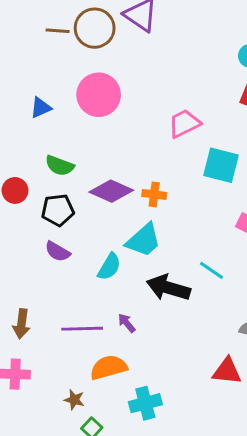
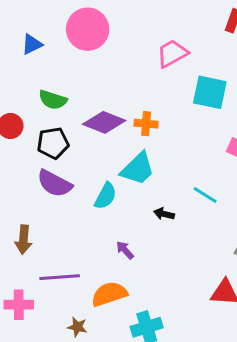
purple semicircle: (58, 251) -> (55, 183), size x1.4
black arrow: (168, 288) -> (164, 214), size x0.5
brown arrow: (21, 324) -> (23, 240), moved
purple line: (82, 329) -> (60, 277), moved

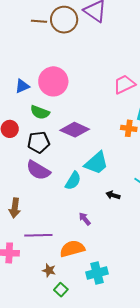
pink circle: (88, 29) -> (53, 81), moved
blue triangle: (32, 44) -> (22, 86), moved
orange cross: (146, 124) -> (129, 128), moved

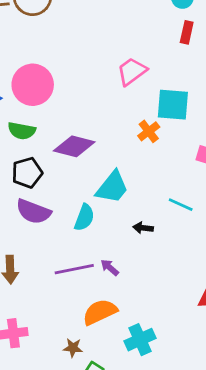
orange cross: (129, 128) -> (149, 131), turned -35
purple line: (38, 235) -> (74, 269), moved

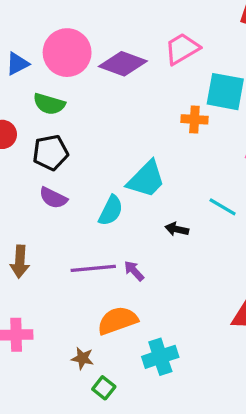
orange cross: (149, 131) -> (194, 119), turned 35
purple diamond: (74, 146) -> (123, 64), moved
purple semicircle: (33, 212) -> (53, 198), size x0.7

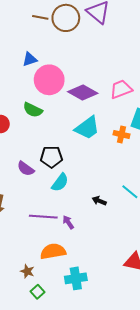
blue triangle: (17, 64) -> (30, 59), moved
black pentagon: (50, 153) -> (51, 157), moved
cyan trapezoid: (146, 179) -> (87, 128), moved

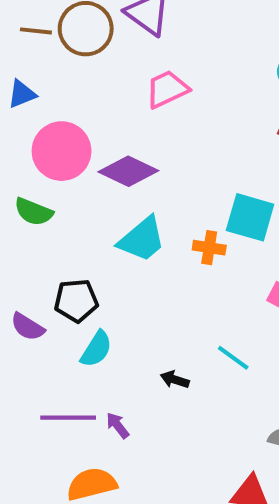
blue triangle: (30, 59) -> (22, 94), moved
pink trapezoid: (121, 89) -> (167, 89), moved

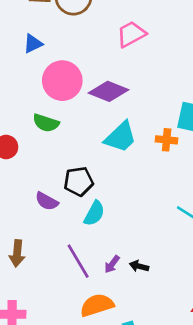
black arrow: (175, 380) -> (139, 266), moved
purple line: (68, 418) -> (78, 261), turned 63
purple arrow: (118, 425) -> (112, 264), turned -102

